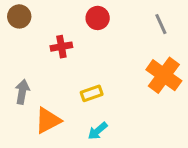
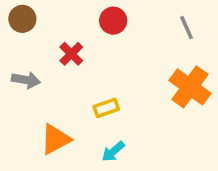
red cross: (61, 47) -> (71, 54), turned -35
gray arrow: (22, 92) -> (26, 80), moved, turned 90

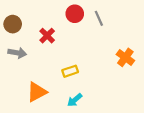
brown circle: (22, 19) -> (13, 24), moved
gray line: (186, 28) -> (99, 18), moved
orange cross: (190, 87) -> (125, 57), size x0.7

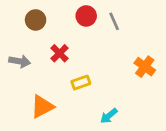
brown circle: (13, 24) -> (36, 20), moved
red cross: (47, 36) -> (60, 53), moved
cyan arrow: (75, 100) -> (109, 116), moved

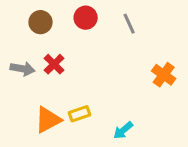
red circle: (86, 16) -> (86, 18), moved
red cross: (60, 53) -> (54, 64), moved
yellow rectangle: (81, 83) -> (80, 114), moved

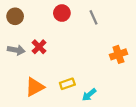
brown circle: (40, 22) -> (15, 16), moved
orange cross: (164, 75) -> (118, 54), turned 35
yellow rectangle: (80, 114) -> (67, 84), moved

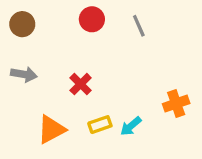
red cross: (39, 47) -> (81, 84), moved
orange cross: (118, 54) -> (176, 104), moved
cyan arrow: (89, 95) -> (131, 126), moved

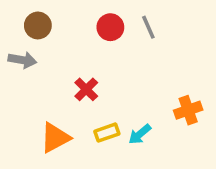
red circle: (92, 19) -> (110, 27), moved
brown circle: (22, 24) -> (38, 25), moved
gray arrow: (24, 74) -> (22, 60), moved

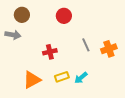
gray line: (148, 27) -> (86, 45), moved
red cross: (86, 89) -> (50, 52), turned 32
orange cross: (188, 110) -> (109, 49), moved

